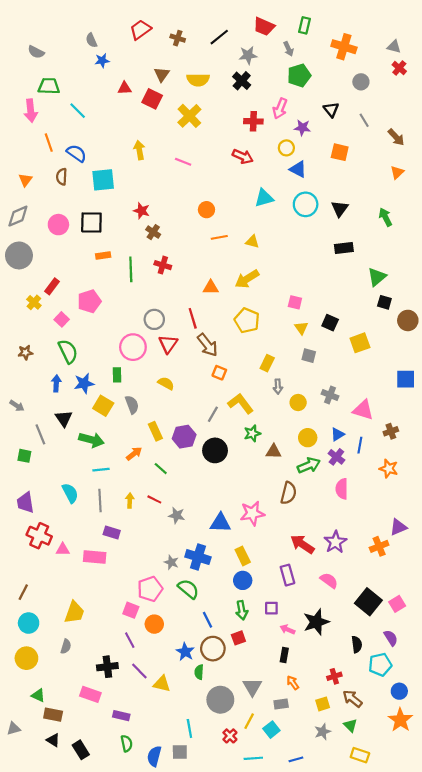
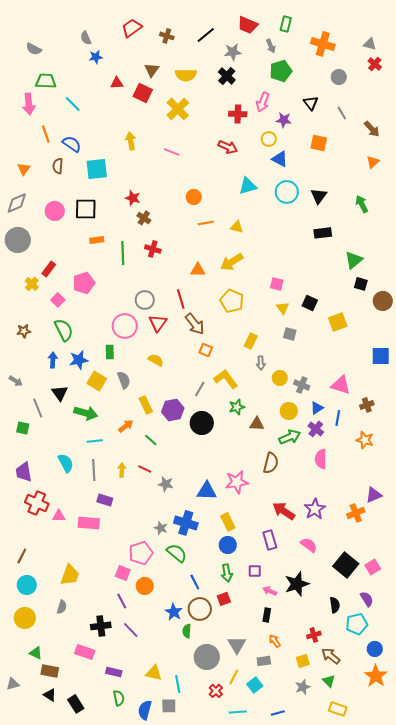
gray cross: (330, 395) -> (302, 385), moved
yellow triangle: (162, 684) -> (154, 673), moved

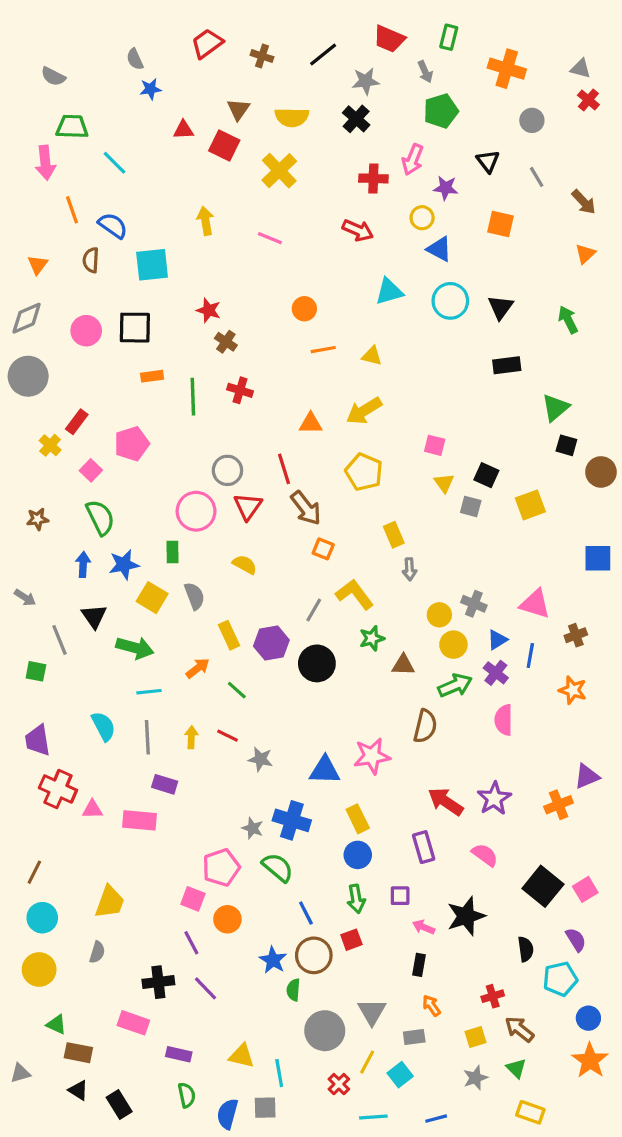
gray square: (290, 334) -> (471, 506), moved
yellow rectangle: (251, 341) -> (394, 535), turned -49
yellow circle: (280, 378) -> (439, 615), moved

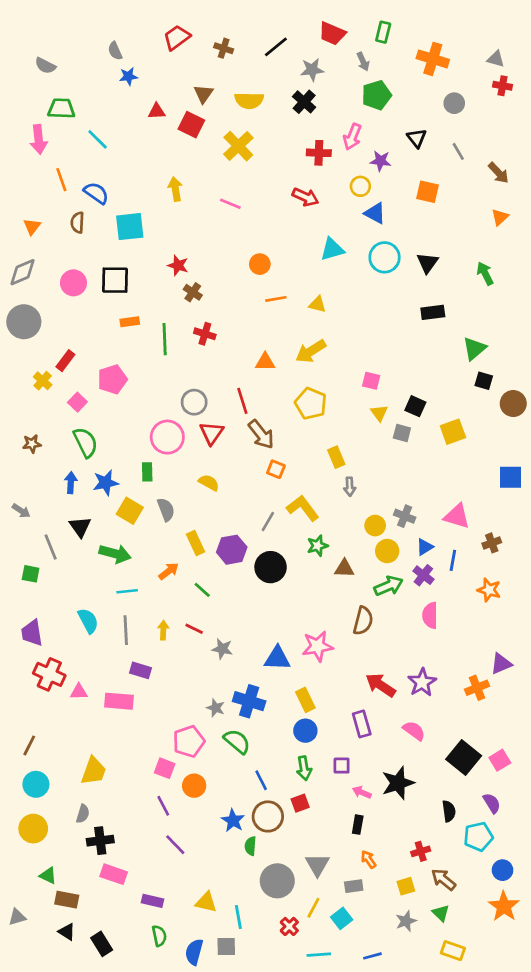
red cross: (588, 100) -> (502, 86), turned -30
black cross: (158, 982) -> (100, 841), moved

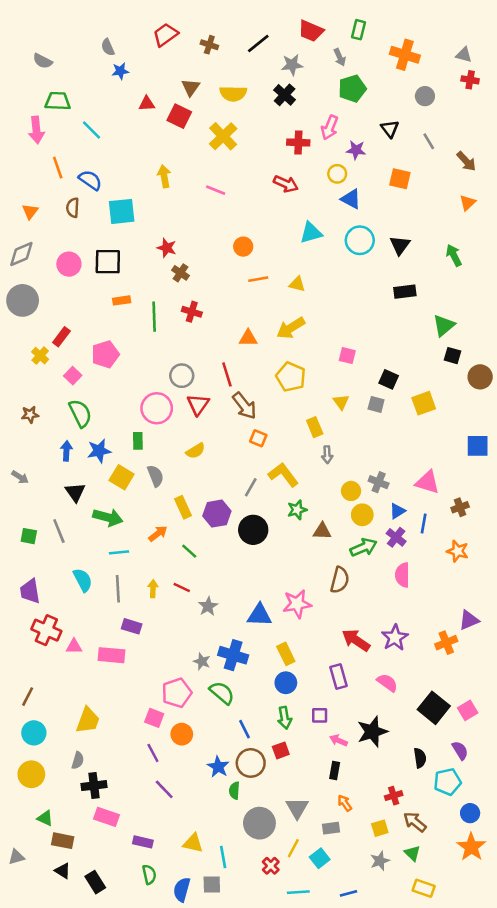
yellow triangle: (379, 413) -> (341, 402), moved
yellow semicircle: (209, 483) -> (196, 451), turned 120
gray line: (51, 547) -> (59, 531), moved
gray star: (222, 649) -> (208, 606), turned 30

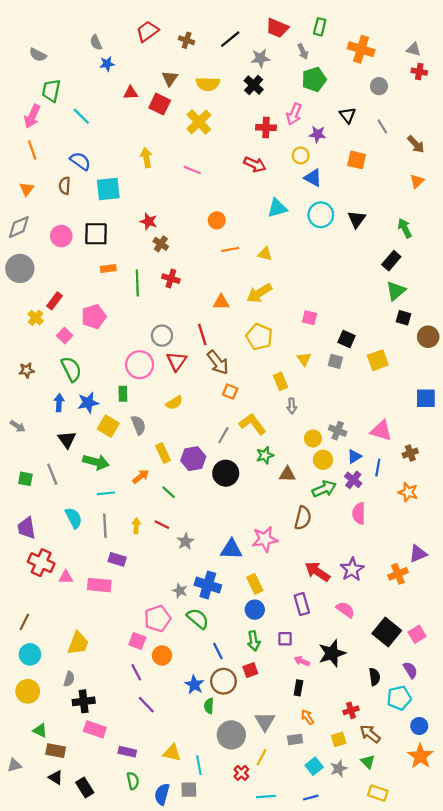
green trapezoid: (58, 101) -> (51, 91), turned -80
pink arrow: (36, 130) -> (32, 116), turned 30
orange line: (58, 168) -> (32, 150), moved
black rectangle: (405, 292) -> (391, 261), moved, turned -42
cyan square: (320, 858) -> (314, 766), moved

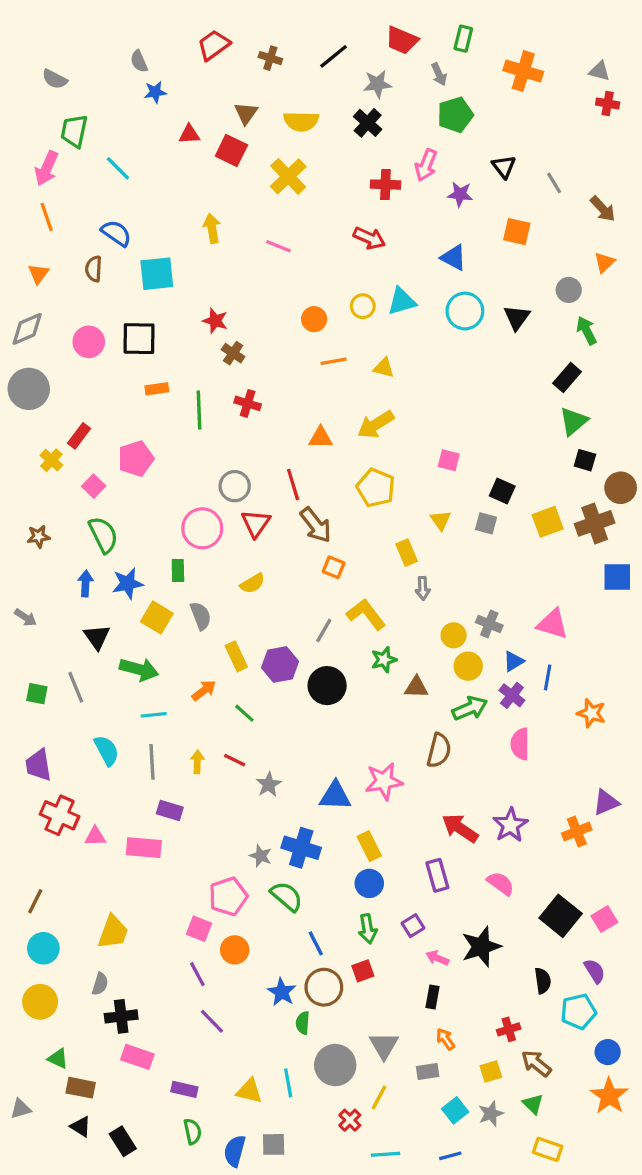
gray circle: (379, 86) -> (569, 290), moved
yellow circle: (301, 155) -> (363, 306), moved
brown cross: (410, 453) -> (595, 523), moved, size x1.6
purple square: (285, 639) -> (413, 926), turned -32
cyan line: (199, 765) -> (288, 1083), moved

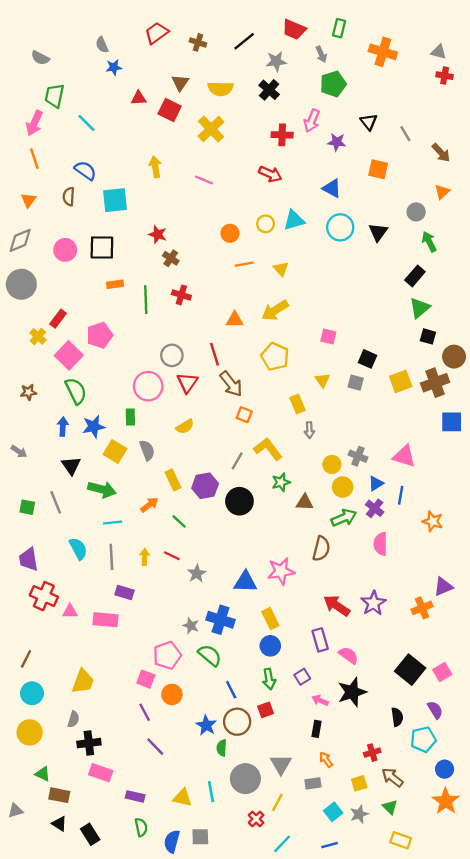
yellow triangle: (384, 368) -> (281, 269), turned 35
pink square: (94, 486) -> (69, 355), size x1.6
pink semicircle: (501, 883) -> (349, 655), moved
cyan line: (385, 1154) -> (282, 844), turned -42

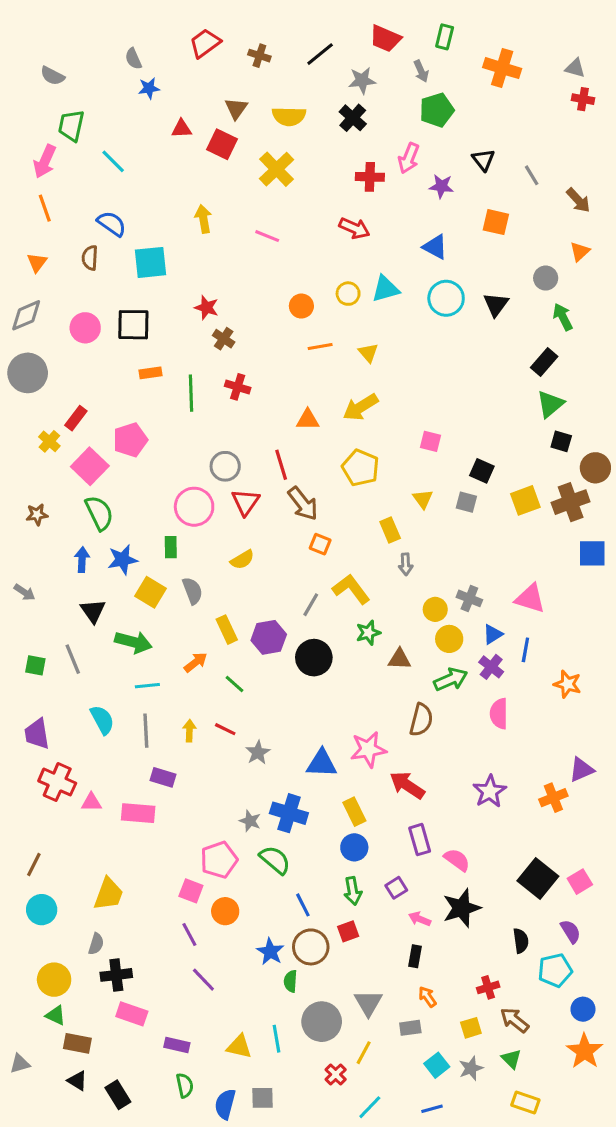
red arrow: (337, 606) -> (407, 785), moved
yellow circle: (30, 732) -> (54, 980), moved

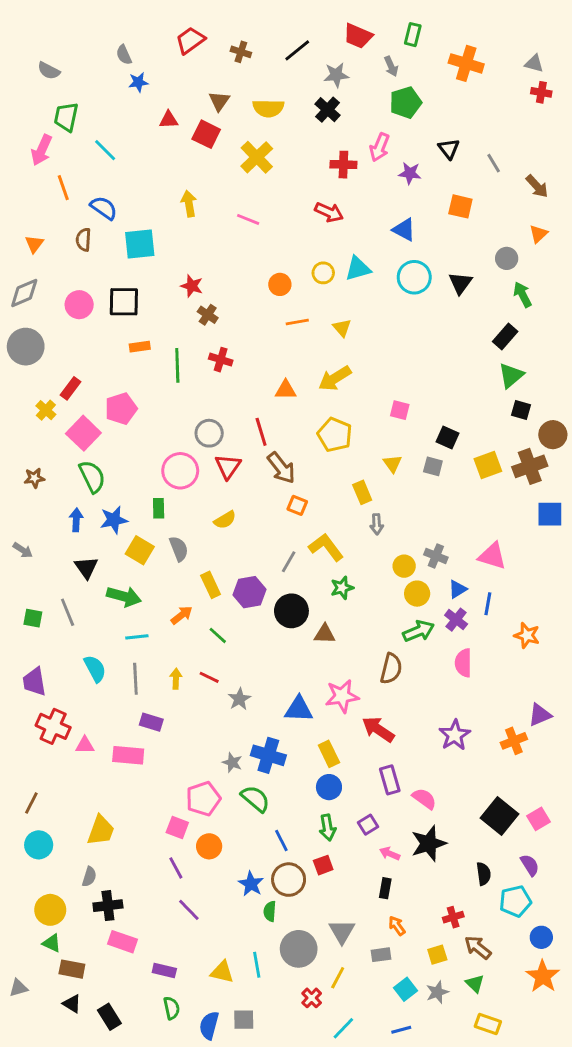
orange line: (45, 208) -> (63, 188), moved
brown triangle: (399, 659) -> (325, 634), moved

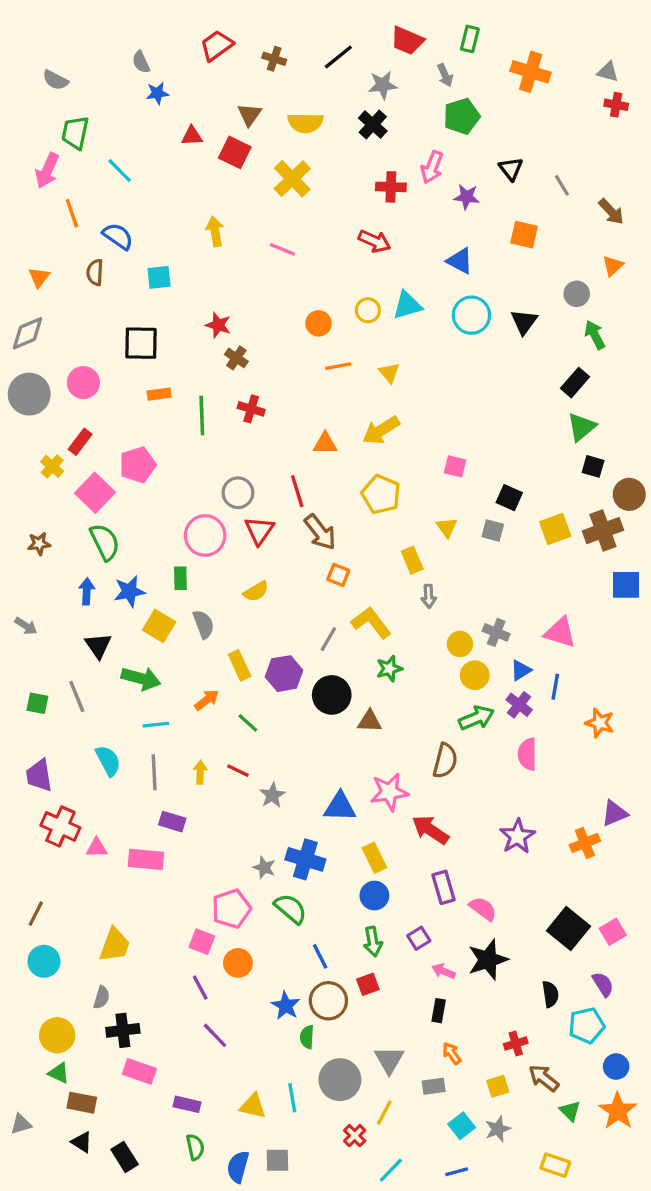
cyan square: (140, 244) -> (159, 277), size x0.7
pink circle: (79, 305) -> (83, 383), moved
green triangle: (475, 984) -> (570, 1111), moved

